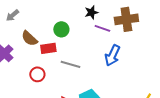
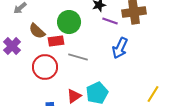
green circle: (61, 29) -> (69, 22), size x1.5
red circle: (37, 74) -> (45, 67), size x1.6

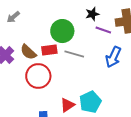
brown semicircle: (37, 31) -> (28, 52), moved
gray line: (78, 57) -> (74, 54), moved

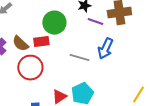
gray line: (74, 54) -> (79, 58), moved

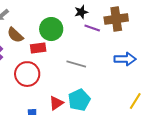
brown semicircle: (20, 44) -> (15, 35), moved
blue arrow: (105, 49) -> (125, 59), moved, turned -115

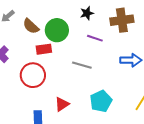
purple line: (92, 28) -> (95, 38), moved
brown semicircle: (15, 35) -> (31, 26), moved
cyan pentagon: (79, 100) -> (101, 101), moved

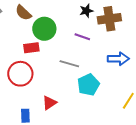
black star: (87, 13) -> (86, 11), moved
brown semicircle: (31, 26) -> (23, 13), moved
cyan pentagon: (101, 101) -> (88, 85), moved

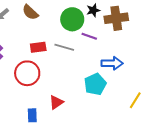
green circle: (44, 29) -> (72, 19), moved
blue arrow: (118, 59) -> (112, 63), moved
gray line: (69, 64) -> (64, 47), moved

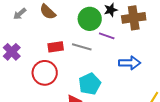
cyan pentagon: (95, 84) -> (90, 84), moved

